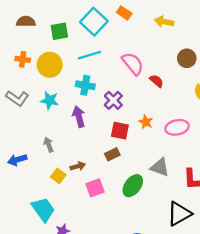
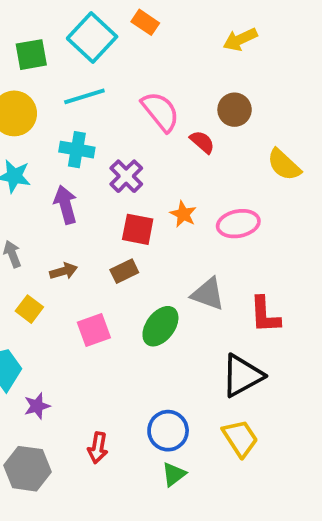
yellow arrow: (164, 22) -> (240, 39), moved, turned -36
brown circle: (187, 58) -> (235, 110), moved
brown arrow: (78, 166) -> (64, 271), moved

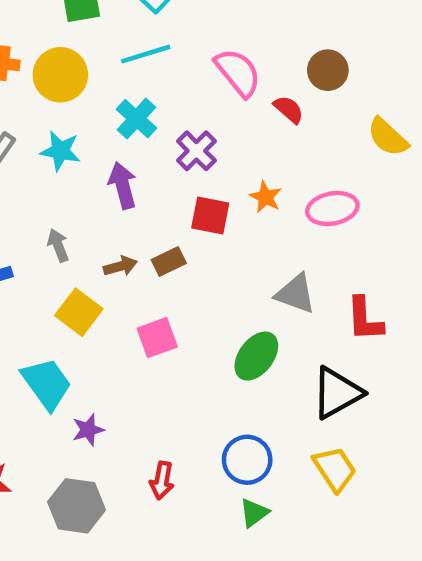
cyan cross: (77, 150) -> (136, 119), turned 32
brown rectangle: (124, 271) -> (169, 262), moved
yellow square: (29, 309) -> (79, 312), size x1.4
green ellipse: (160, 326) -> (256, 356), moved

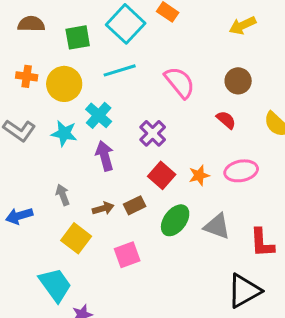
red semicircle: (289, 109) -> (226, 120), moved
cyan cross: (136, 119) -> (99, 115), moved
orange star: (266, 197) -> (199, 175), moved, turned 30
red square: (210, 215) -> (162, 175), turned 30
green ellipse: (256, 356) -> (175, 220), moved

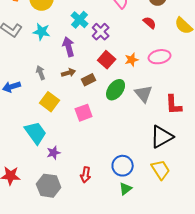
cyan cross: (99, 115) -> (80, 20), moved
brown arrow: (103, 208) -> (69, 73), moved
gray triangle: (217, 226) -> (144, 94), turned 30

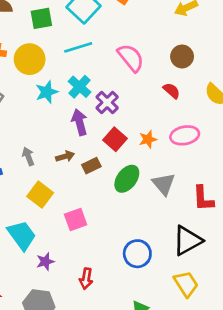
cyan star: (42, 32) -> (47, 92), moved, turned -30
purple arrow: (69, 47) -> (80, 122), moved
pink square: (84, 113) -> (76, 219), moved
blue circle: (123, 166) -> (137, 254), moved
red arrow: (86, 175) -> (86, 279), moved

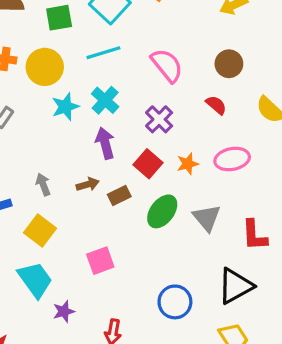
purple cross: (107, 102) -> (159, 119), moved
yellow square: (40, 195) -> (40, 230), moved

